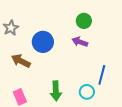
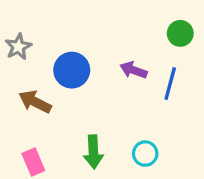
green circle: (84, 21) -> (180, 33), moved
blue line: (102, 75) -> (170, 83), moved

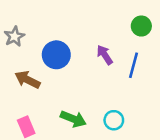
purple arrow: (133, 70) -> (105, 55), turned 36
green arrow: (93, 152) -> (73, 119), turned -65

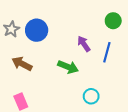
blue circle: (56, 55) -> (37, 30), moved
green arrow: (73, 119) -> (68, 67), moved

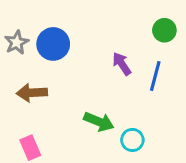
brown arrow: (22, 64) -> (32, 93), turned -30
green arrow: (68, 67) -> (99, 122), moved

